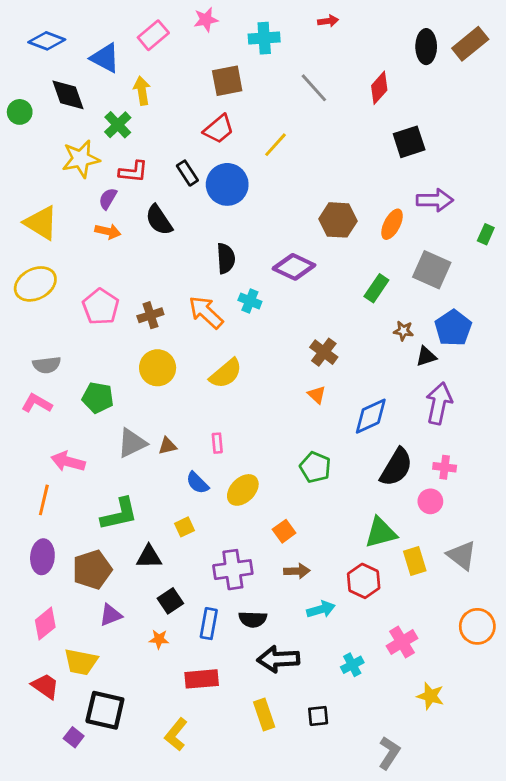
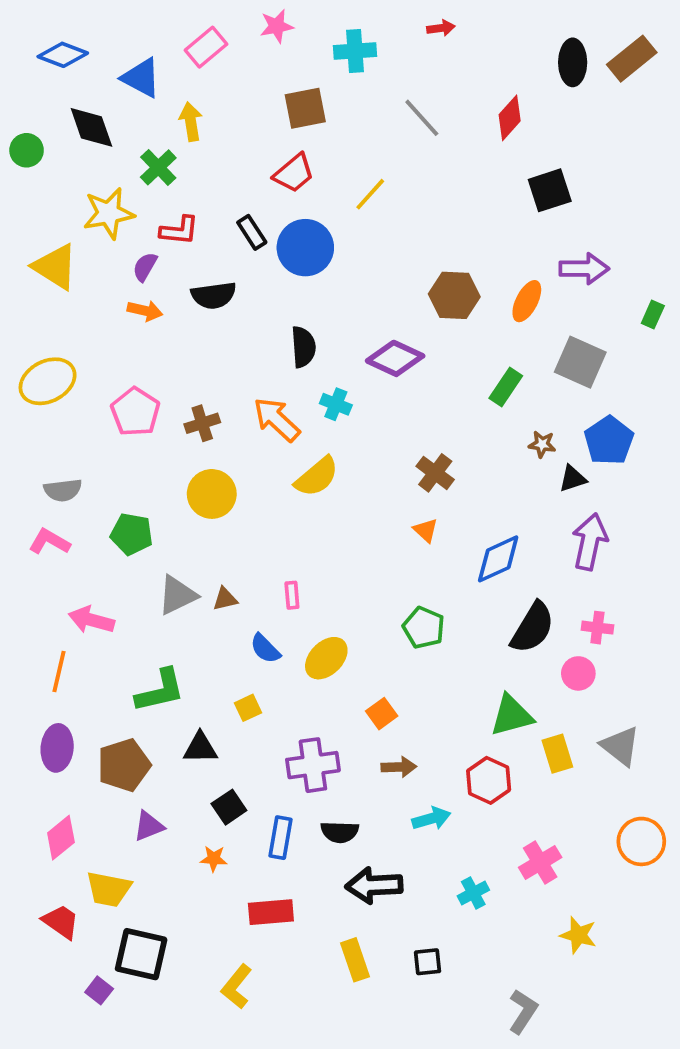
black semicircle: (159, 220) -> (214, 295), turned -64
yellow triangle: (41, 223) -> (55, 267), moved
yellow semicircle: (226, 373) -> (317, 477), moved

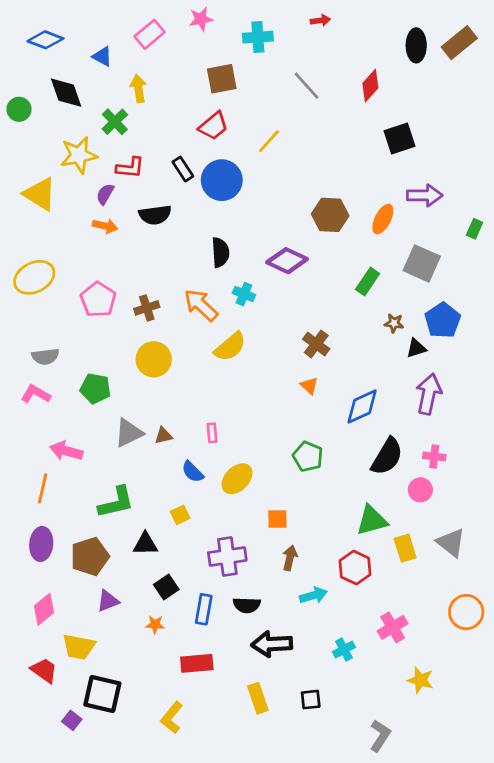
blue triangle: (141, 78) -> (102, 57), size x0.7
orange square: (382, 714) -> (277, 519), turned 35
brown arrow: (399, 767) -> (290, 558), turned -75

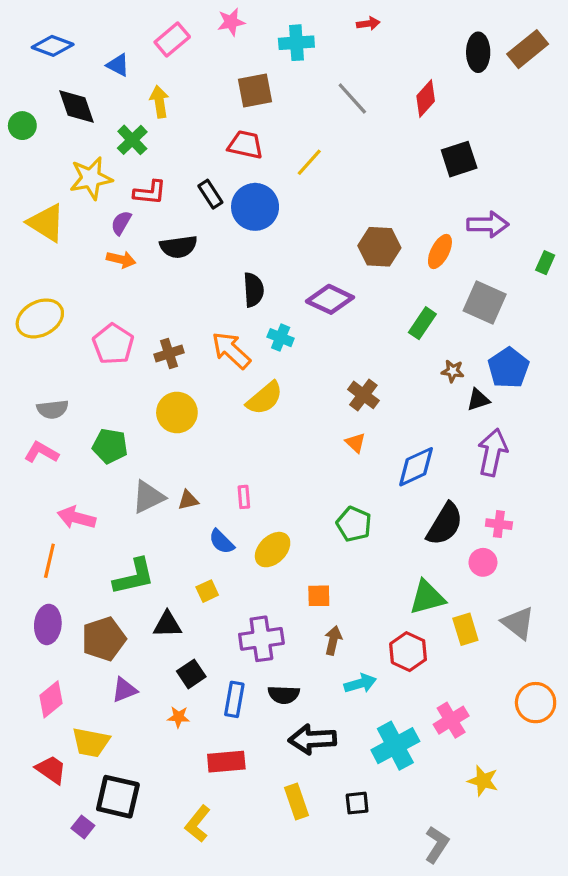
red trapezoid: (213, 126) -> (245, 145), turned -128
cyan cross: (344, 650) -> (395, 746), size x1.8

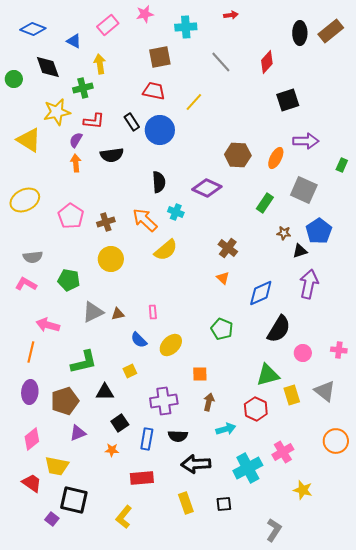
green cross: (132, 140) -> (83, 88), turned 30
orange arrow: (121, 259) -> (76, 163), turned -108
pink cross: (499, 524) -> (339, 350), moved

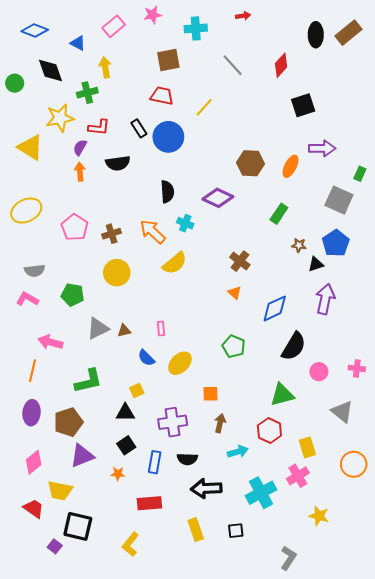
gray square: (304, 190) -> (339, 200), moved
black triangle: (105, 392) -> (125, 413), moved
yellow rectangle: (292, 395) -> (307, 447), moved
purple triangle: (78, 433) -> (82, 456), size x1.4

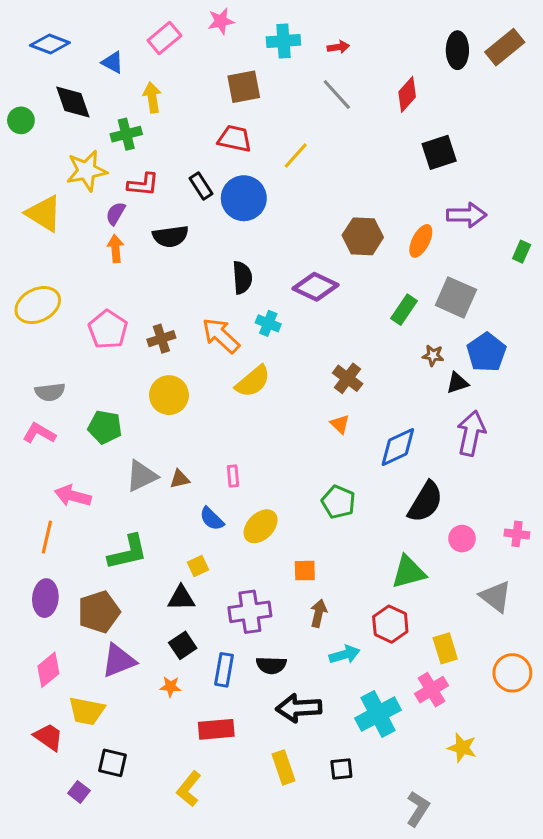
red arrow: (243, 16) -> (338, 47), moved
gray square: (339, 200) -> (456, 297), moved
black square: (78, 526) -> (113, 763), size x0.7

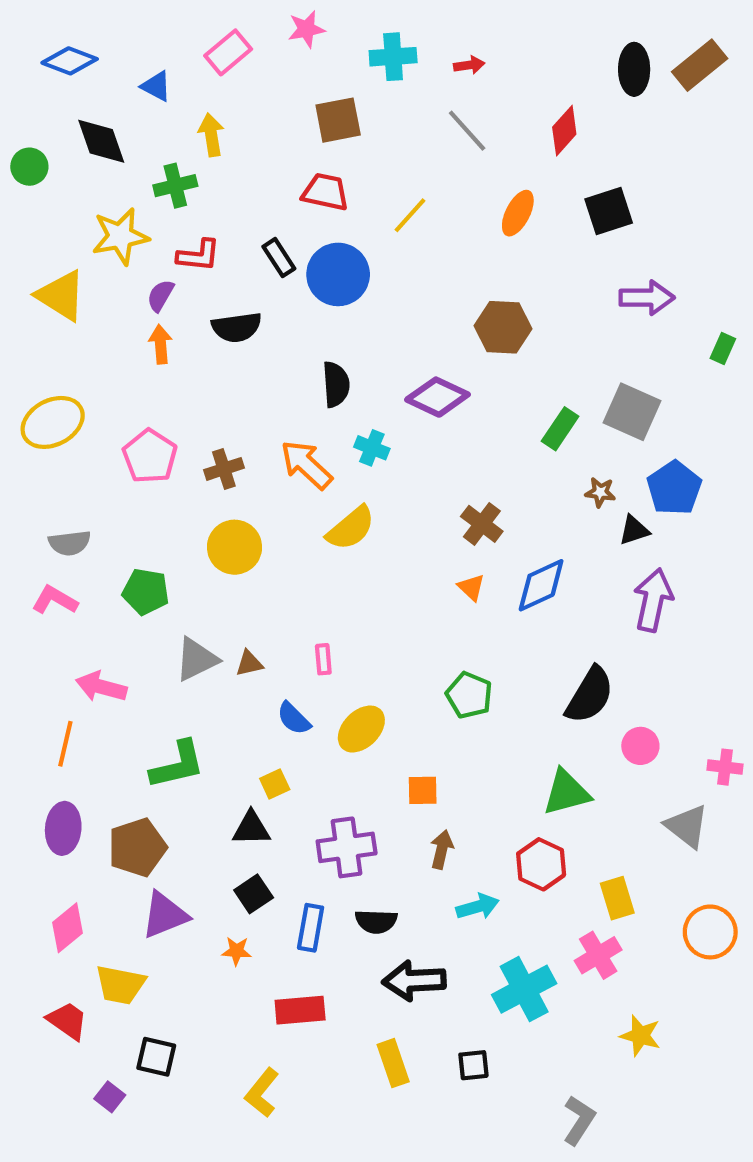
orange ellipse: (421, 241) -> (518, 213), moved
blue diamond: (398, 447) -> (541, 585), moved
pink cross: (517, 534) -> (725, 767), moved

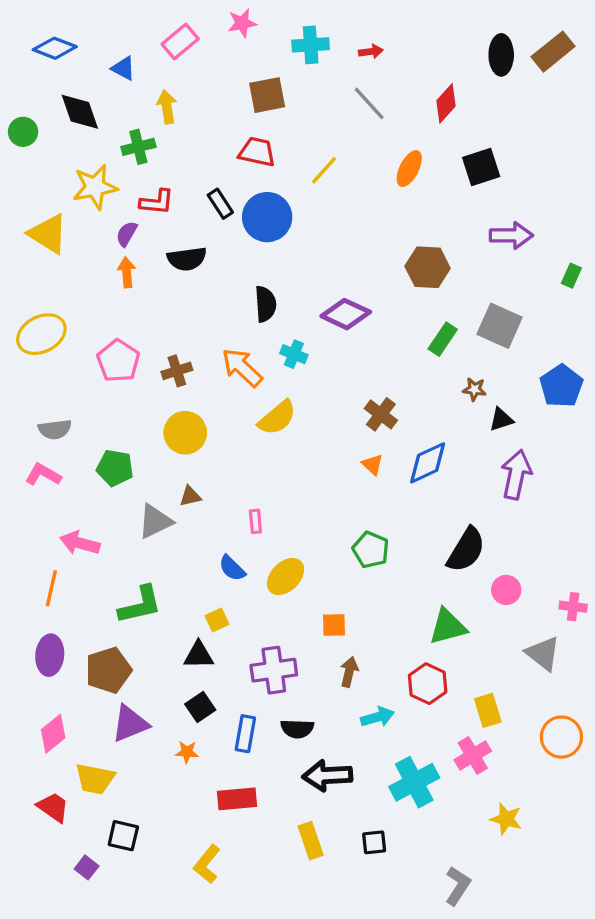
brown hexagon: (503, 327) -> (428, 267), moved
blue pentagon: (674, 488) -> (561, 386), moved
brown triangle: (249, 663) -> (190, 496), moved

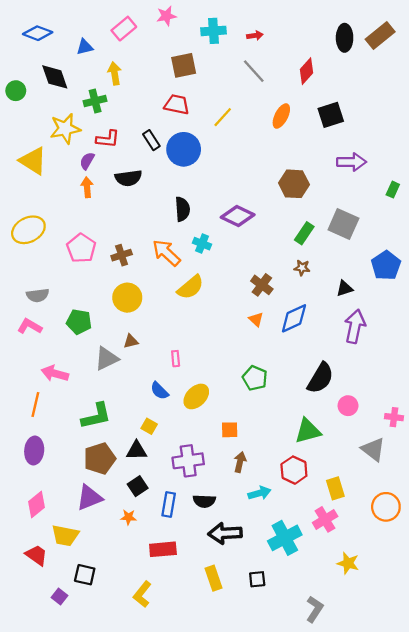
blue triangle: (123, 68) -> (85, 47), turned -42
brown star: (474, 389) -> (302, 268), moved
yellow square: (217, 620) -> (149, 426), turned -35
brown pentagon: (108, 670) -> (100, 459), moved

